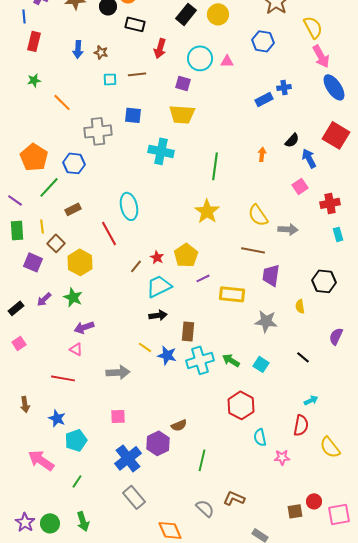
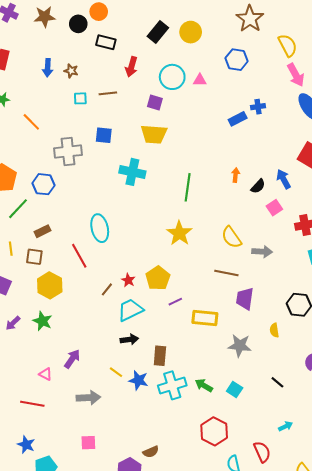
black semicircle: (292, 140) -> (258, 186), moved
brown square: (56, 243) -> (34, 257), moved, turned -36
purple arrow: (84, 327) -> (72, 359), moved, turned 144
red semicircle: (301, 425) -> (262, 452), moved, turned -35

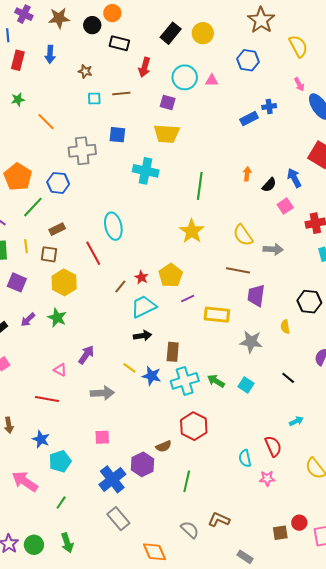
blue arrow: (48, 68) -> (50, 54), moved
pink arrow: (296, 75) -> (299, 84), moved, size x0.6
red hexagon: (214, 431) -> (194, 426), moved

